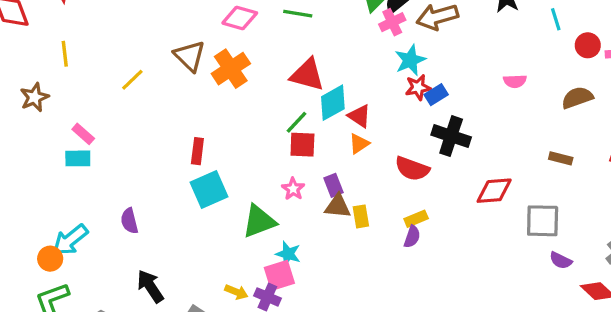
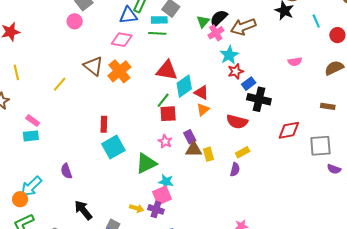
blue rectangle: (436, 95) -> (249, 84), moved
purple semicircle: (412, 237) -> (235, 169), moved

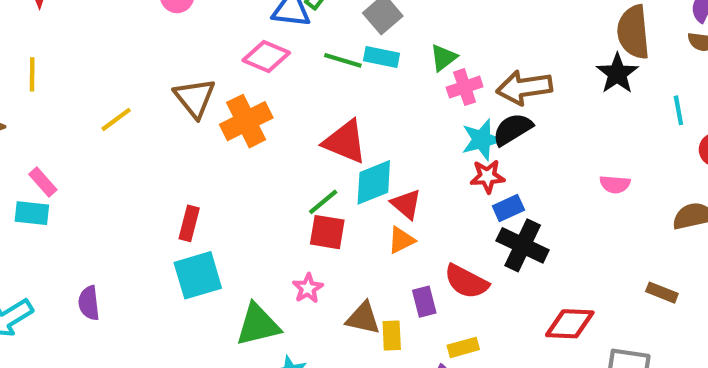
black semicircle: (219, 18) -> (512, 129), moved
cyan rectangle: (159, 20) -> (382, 57), moved
purple rectangle: (190, 137) -> (424, 302), moved

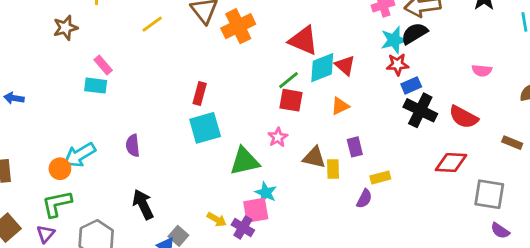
red triangle: (406, 204) -> (345, 65), moved
red semicircle: (466, 281) -> (464, 117), moved

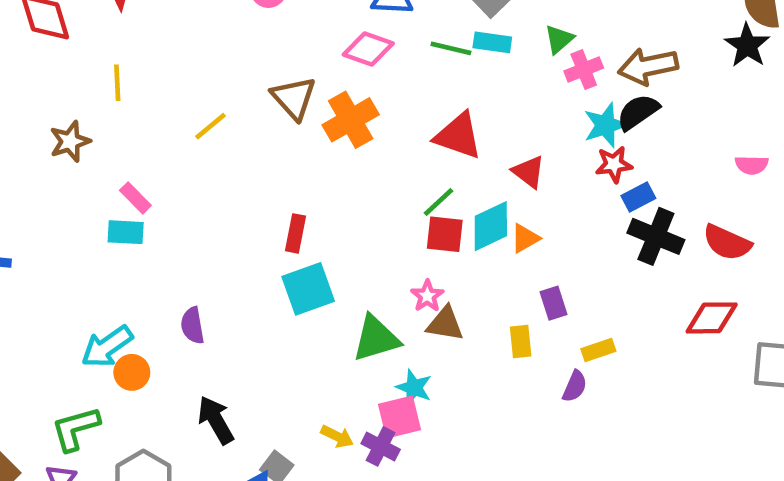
cyan diamond: (322, 68) -> (491, 226), moved
brown triangle: (314, 157) -> (445, 324), moved
orange circle: (60, 169) -> (132, 372), moved

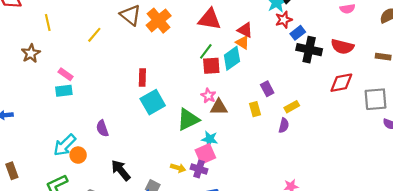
orange triangle: (525, 238) -> (243, 42), moved, turned -48

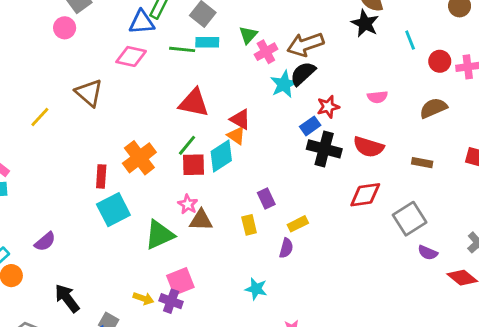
red star: (284, 20) -> (328, 107), moved
orange cross: (159, 21) -> (139, 158), moved
gray square: (376, 99) -> (410, 219), turned -30
purple semicircle: (102, 128) -> (45, 242), turned -112
cyan star: (210, 139) -> (256, 289), moved

